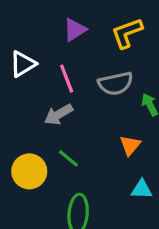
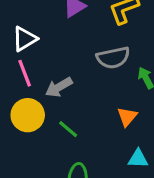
pink line: (67, 79) -> (25, 73), moved
yellow circle: (29, 171) -> (28, 115), moved

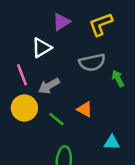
white triangle: (25, 39) -> (42, 48), moved
orange triangle: (127, 117) -> (85, 109), moved, turned -42

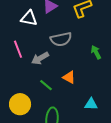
white triangle: (42, 48) -> (29, 18), moved, turned 42
gray semicircle: (92, 62) -> (61, 39), moved
yellow circle: (24, 108) -> (20, 104), moved

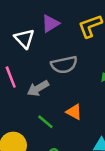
white triangle: (29, 18) -> (24, 39), turned 36

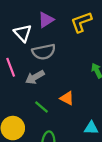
gray semicircle: (64, 65) -> (44, 52), moved

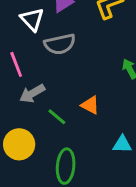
gray arrow: (35, 77) -> (32, 93), moved

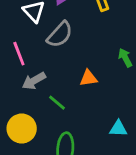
gray semicircle: (60, 44) -> (60, 35), turned -36
orange triangle: (90, 105) -> (88, 78), moved, turned -36

